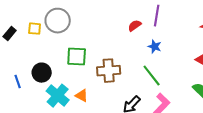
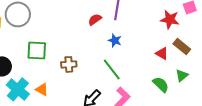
brown cross: (109, 71) -> (69, 64), size x0.7

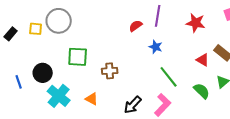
red star: (170, 19) -> (196, 23), moved
green line: (112, 69) -> (169, 77), moved
orange triangle: (42, 89) -> (92, 99), moved

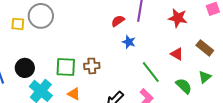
blue star: (156, 47) -> (129, 42), moved
green square: (78, 57) -> (66, 67), moved
red triangle: (203, 60) -> (177, 54), moved

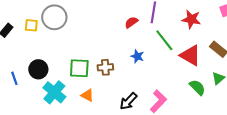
blue star: (129, 42) -> (137, 56), moved
red triangle: (177, 54) -> (190, 55), size x1.6
green line: (151, 72) -> (164, 40), moved

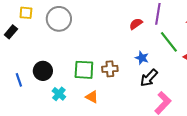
yellow square: (31, 25) -> (26, 13), moved
cyan cross: (54, 92) -> (59, 94), size x0.6
black arrow: (128, 101) -> (149, 78), moved

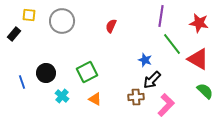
red semicircle: (136, 24) -> (111, 26), moved, turned -32
brown cross: (110, 69) -> (136, 97), moved
green square: (84, 70) -> (87, 72), turned -30

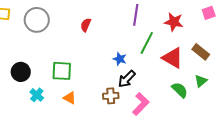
green line: (172, 44) -> (147, 43), turned 65
green square: (87, 72) -> (62, 71), turned 30

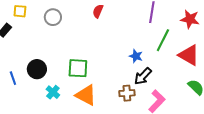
gray circle: (37, 20) -> (53, 17), size x0.7
red semicircle: (86, 25) -> (98, 11), moved
orange triangle: (70, 98) -> (86, 95), size x1.6

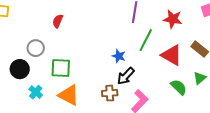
red semicircle: (98, 11) -> (58, 21), moved
gray circle: (53, 17) -> (36, 48), moved

